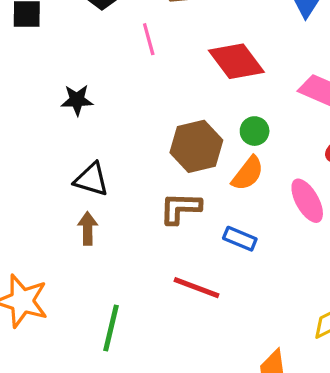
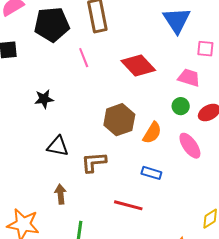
green circle: (255, 131) -> (181, 106), moved
brown L-shape: (180, 208) -> (94, 162), moved
brown arrow: (88, 228) -> (61, 194), moved

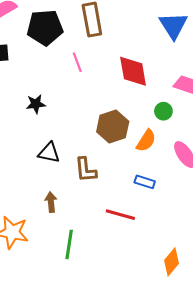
red diamond: (138, 65) -> (133, 71), turned 32
green circle: (181, 106) -> (163, 111), moved
brown L-shape: (94, 162) -> (86, 170), turned -92

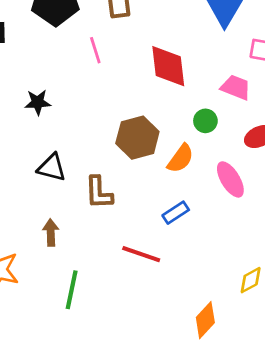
blue rectangle: (145, 182) -> (176, 213), turned -54

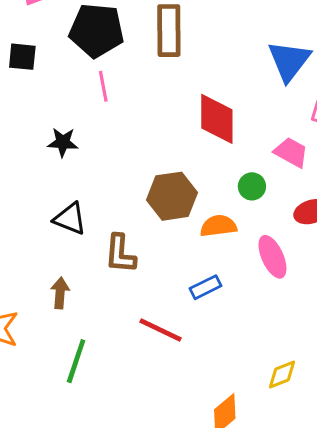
pink line: (95, 50) -> (103, 86), moved
orange semicircle: (181, 158) -> (218, 226), turned -140

